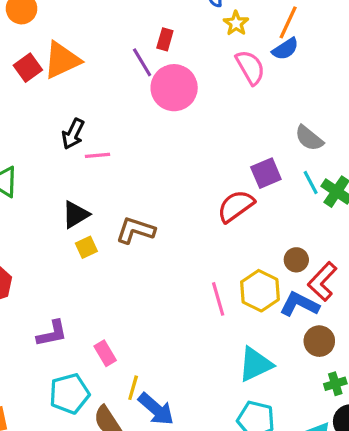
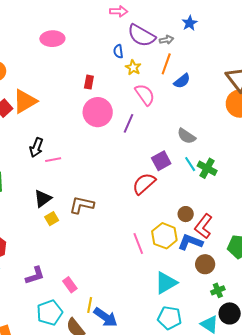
blue semicircle: (285, 49) -> (182, 81), moved
purple line: (142, 62) -> (129, 123), moved, turned 60

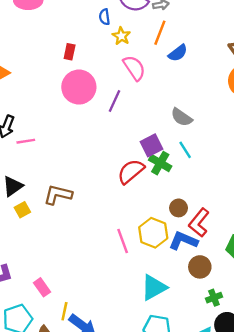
green cross: (207, 168) -> (160, 163), moved

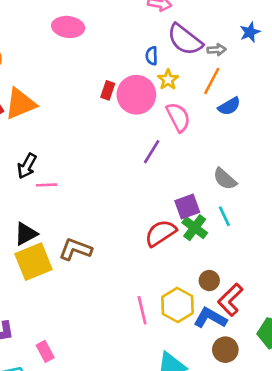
pink circle: (79, 87) -> (136, 95), moved
yellow square: (22, 210) -> (34, 262), size x2.0

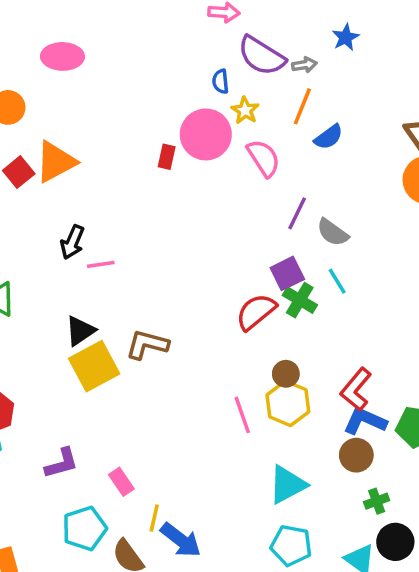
pink ellipse: (68, 27) -> (62, 56), moved
red rectangle: (108, 90) -> (167, 157), moved
purple line: (152, 152) -> (297, 213), moved
brown circle: (209, 281) -> (286, 374), moved
blue L-shape: (210, 318) -> (365, 421), moved

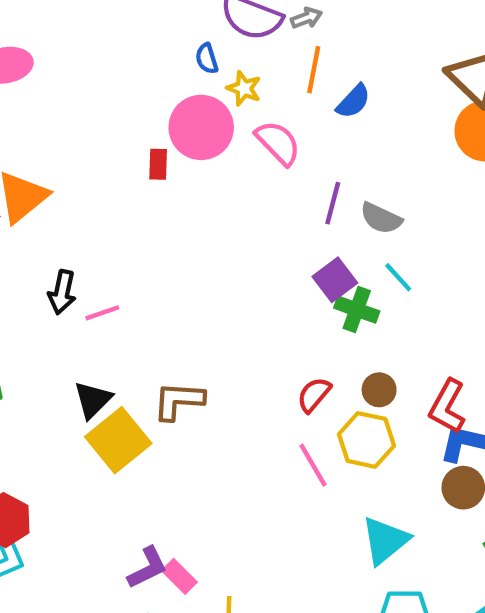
red semicircle: (256, 312) -> (314, 395), moved, size x0.7
brown circle: (286, 374) -> (379, 390), moved
purple L-shape: (62, 463) -> (147, 568), moved

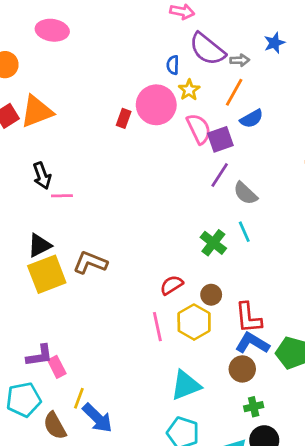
purple square: (335, 280) -> (220, 139), moved
black arrow: (62, 292) -> (42, 176), turned -50
red L-shape: (447, 406) -> (248, 318), turned -52

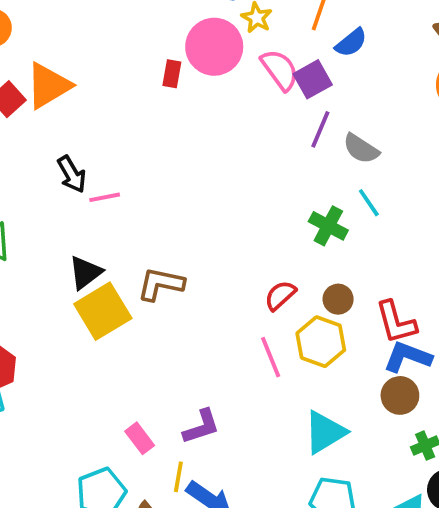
purple L-shape: (39, 356) -> (201, 427), moved

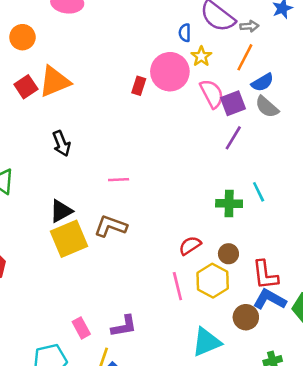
gray semicircle: (361, 149) -> (267, 107), moved
pink line: (105, 197) -> (119, 180), moved
green cross: (328, 226) -> (229, 203), turned -35
brown circle: (400, 395) -> (246, 317), moved

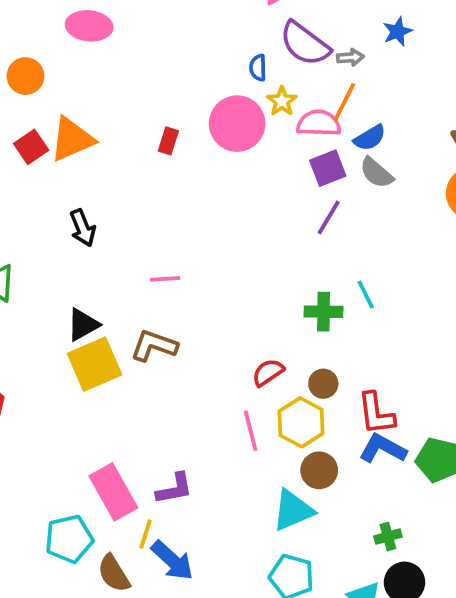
red rectangle: (139, 86) -> (168, 141), moved
pink semicircle: (212, 94) -> (319, 123), moved, turned -60
brown circle: (246, 317) -> (319, 470), moved
pink rectangle: (81, 328) -> (113, 492), size x1.8

